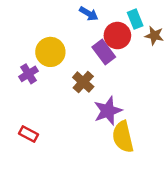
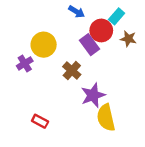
cyan rectangle: (135, 19) -> (117, 16), turned 63
brown star: (154, 36) -> (128, 39), moved
red rectangle: (28, 134) -> (40, 121), moved

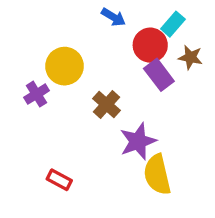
purple rectangle: (89, 45) -> (159, 75), moved

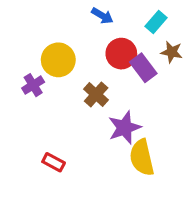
red circle: (150, 45) -> (121, 54), moved

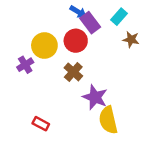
red circle: (121, 54) -> (76, 41), moved
purple rectangle: (143, 68) -> (90, 23), moved
purple star: (124, 128) -> (95, 97), turned -30

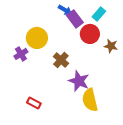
brown star: (131, 39) -> (111, 46), moved
red circle: (76, 41) -> (90, 34), moved

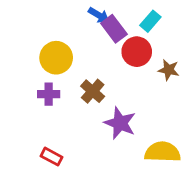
purple cross: (21, 54) -> (49, 94), moved, turned 32
yellow semicircle: (90, 100) -> (163, 152), moved, turned 105

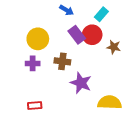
purple rectangle: (114, 29) -> (77, 35), moved
brown cross: (93, 91) -> (62, 61), turned -35
red rectangle: (52, 157) -> (35, 105), turned -32

